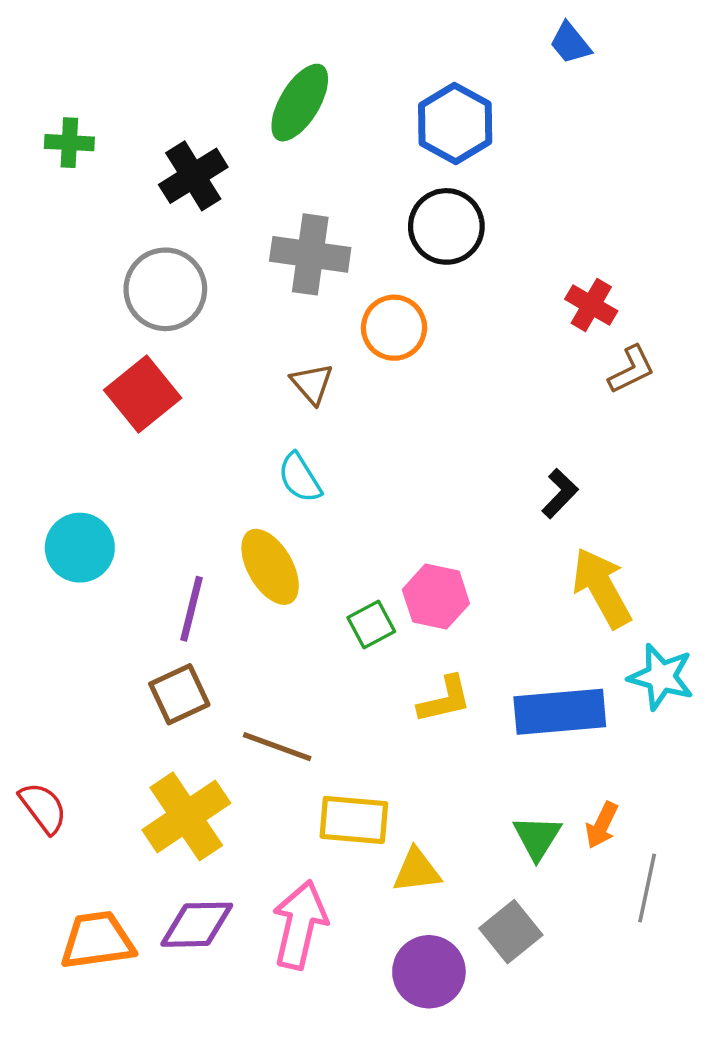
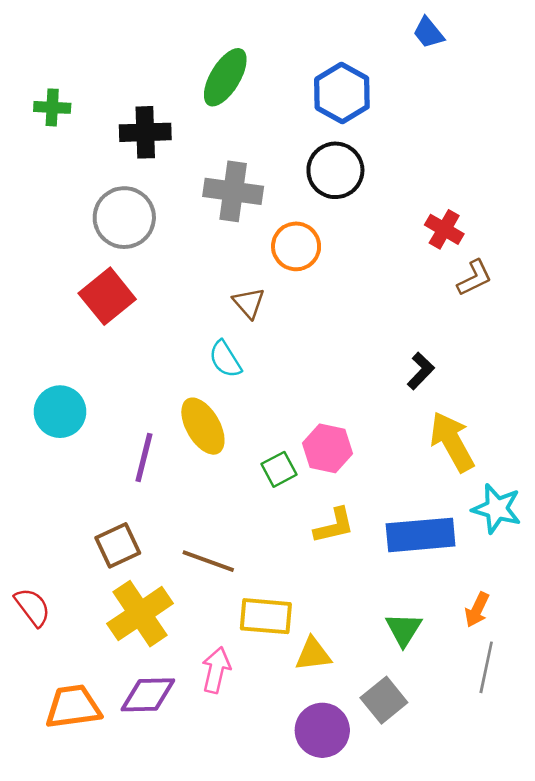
black cross: (193, 176) -> (145, 132), turned 30
brown triangle: (312, 384) -> (249, 303), moved
brown square: (179, 694) -> (118, 545), moved
orange arrow: (602, 825) -> (477, 610), moved
pink arrow: (300, 925) -> (216, 670), moved, size x0.7

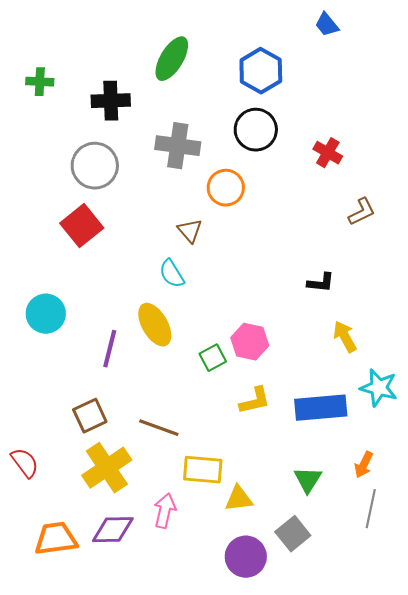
red cross: (444, 229) -> (328, 153), moved
black L-shape: (421, 371) -> (321, 283), turned 52
yellow arrow: (452, 442) -> (345, 337), size x0.7

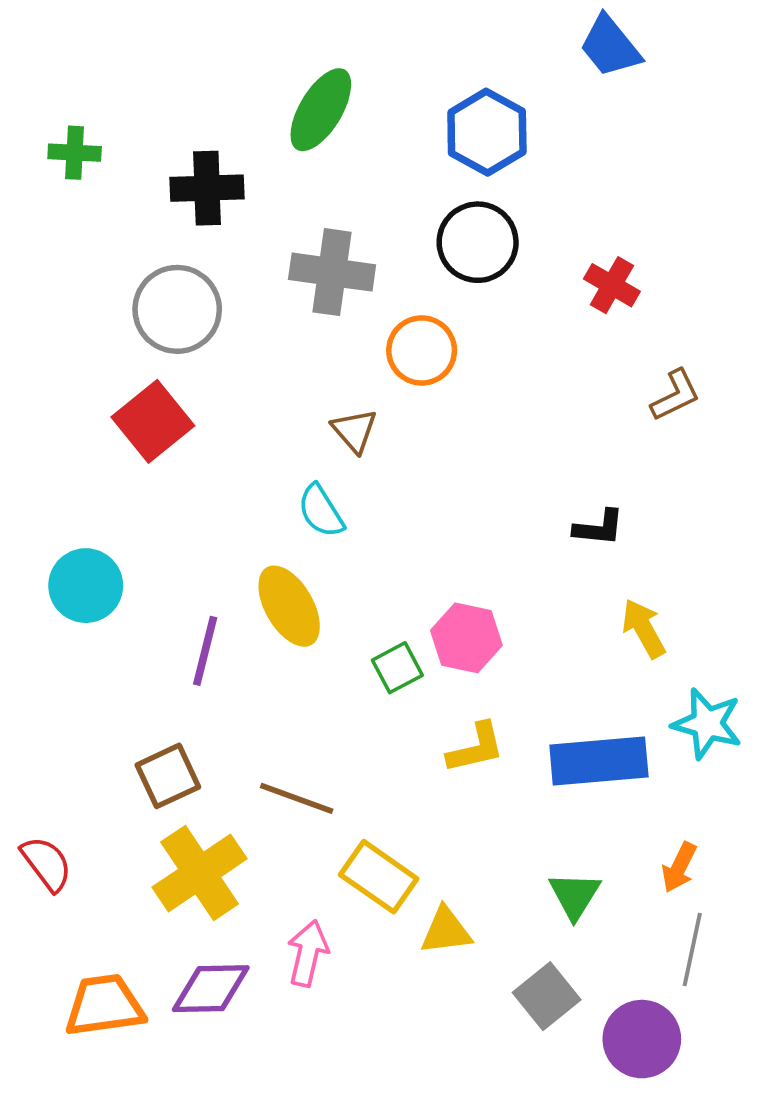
blue trapezoid: (327, 25) -> (610, 46), size x1.4
yellow rectangle: (203, 470) -> (379, 877), turned 30
purple circle: (246, 557) -> (642, 1039), moved

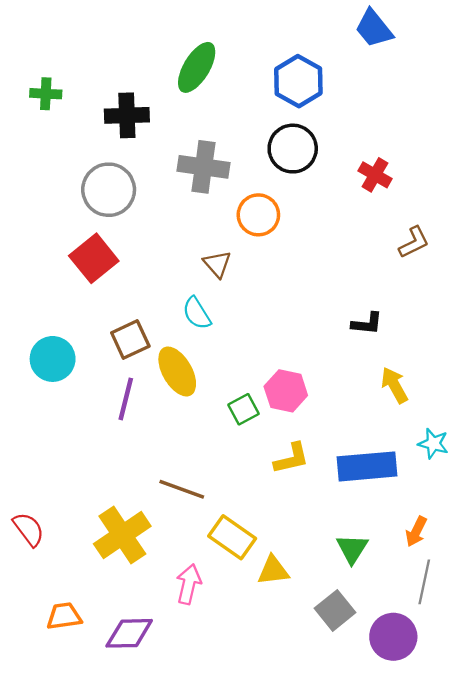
cyan star: (707, 724) -> (433, 444), size x0.7
brown square: (168, 776) -> (130, 339), moved
purple diamond: (211, 989) -> (129, 633), moved
orange trapezoid: (104, 1005) -> (64, 616), size x0.7

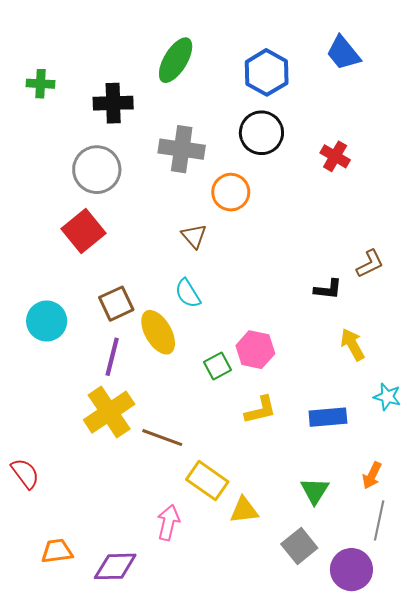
blue trapezoid: (374, 29) -> (343, 53), moved
brown L-shape: (414, 242) -> (370, 264), moved
cyan semicircle: (197, 313) -> (188, 293), moved
blue rectangle: (367, 466) -> (328, 417), size x0.7
yellow cross: (122, 535) -> (109, 412), moved

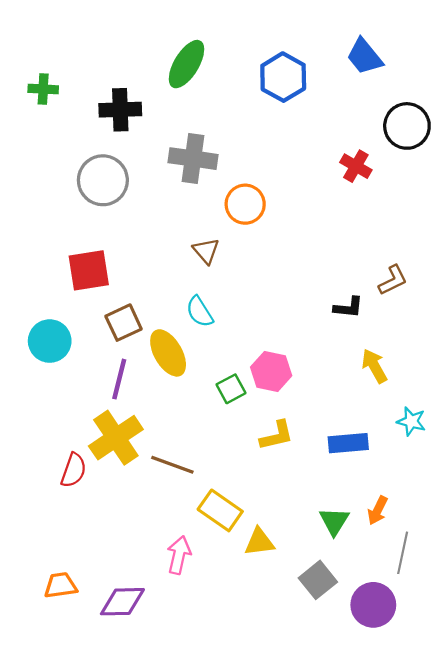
black circle: (261, 133) -> (407, 126), moved
red square: (83, 231) -> (89, 270), moved, turned 30
red semicircle: (25, 473) -> (74, 470), moved, turned 56
orange arrow: (372, 475) -> (378, 510), moved

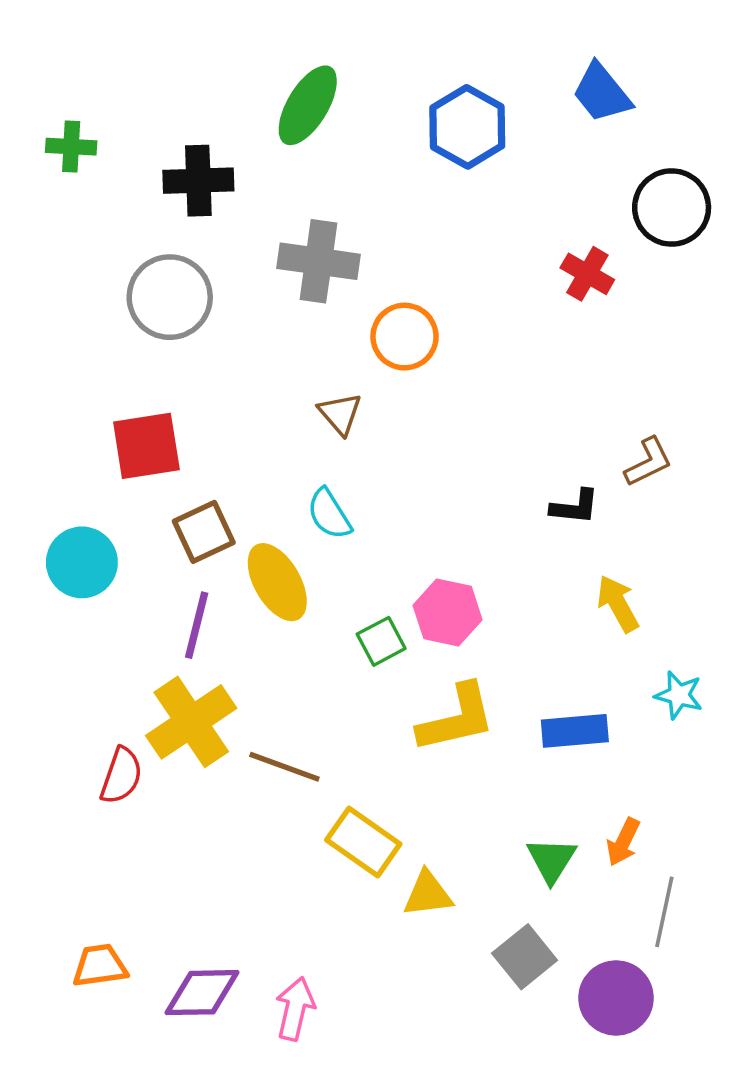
yellow L-shape: (277, 435) -> (457, 718), size x1.4
pink arrow: (179, 555) -> (295, 1009), moved

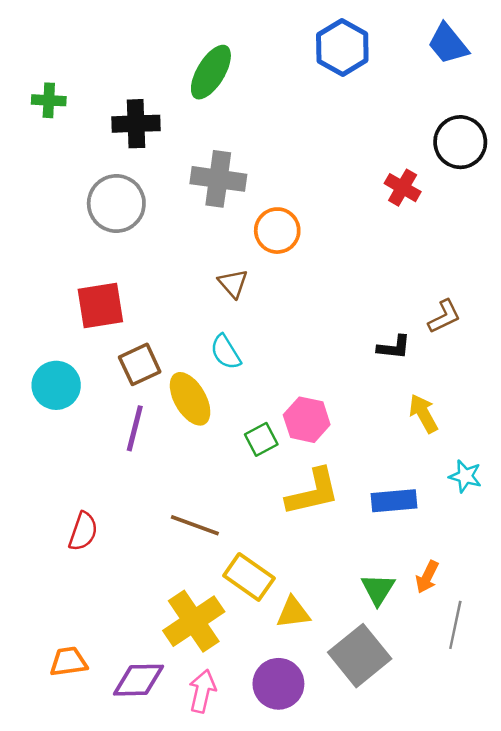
blue trapezoid: (602, 93) -> (448, 44), moved
blue hexagon: (467, 127) -> (342, 48), moved
yellow cross: (191, 722) -> (194, 621), moved
gray square: (525, 957) -> (360, 656), size x1.4
purple circle: (616, 998) -> (278, 684), moved

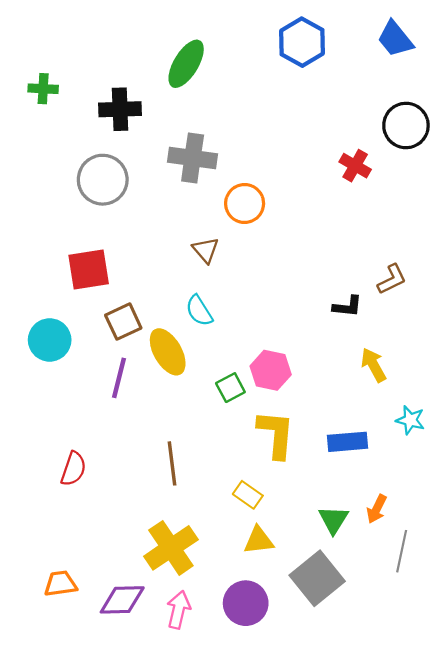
yellow L-shape: (313, 492) -> (276, 434), turned -72
brown line: (195, 525) -> (172, 463), turned 63
yellow rectangle: (249, 577) -> (248, 495), moved, size x0.7

